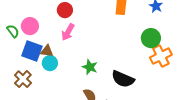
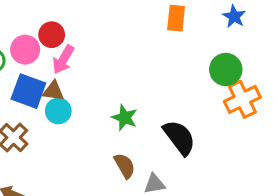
red circle: (65, 10) -> (52, 35), moved
pink arrow: (68, 32) -> (63, 60), moved
black semicircle: (123, 79) -> (179, 137), turned -150

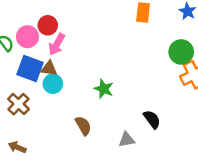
black semicircle: (179, 137) -> (152, 119), moved, size x0.7
brown semicircle: (125, 166) -> (83, 126), moved

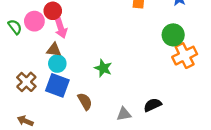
pink arrow: (57, 44) -> (61, 28), turned -48
blue square: (30, 68) -> (57, 85), moved
black semicircle: (152, 119) -> (153, 105), moved, turned -78

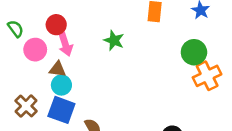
pink circle: (34, 21) -> (35, 50), moved
green semicircle: (15, 27) -> (16, 29), moved
green star: (103, 68) -> (114, 40), moved

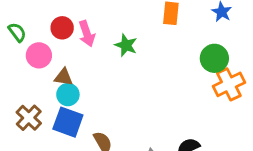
pink arrow: (65, 44) -> (87, 34), moved

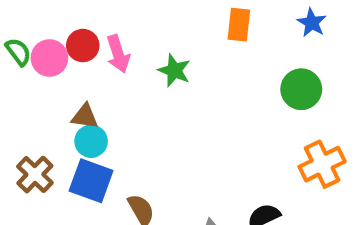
pink circle: (39, 55) -> (49, 58), moved
orange cross: (229, 84) -> (322, 164), moved

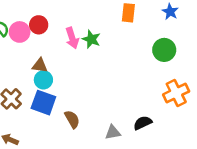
pink arrow: (118, 54) -> (72, 38), moved

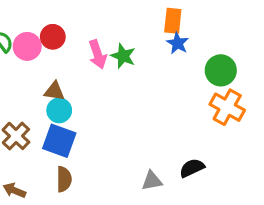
blue star: (170, 12) -> (178, 43), moved
orange cross: (176, 93) -> (227, 107), moved, turned -35
brown semicircle: (72, 119) -> (64, 179), moved, turned 30

